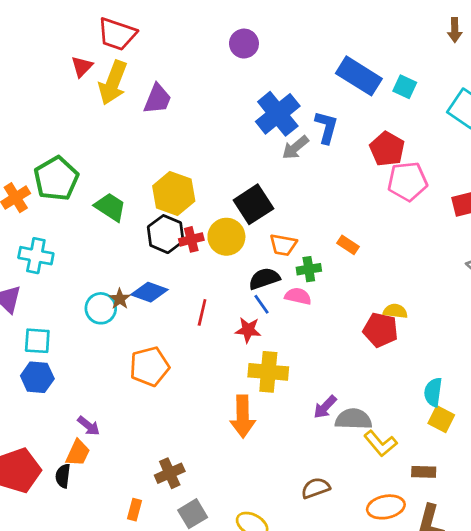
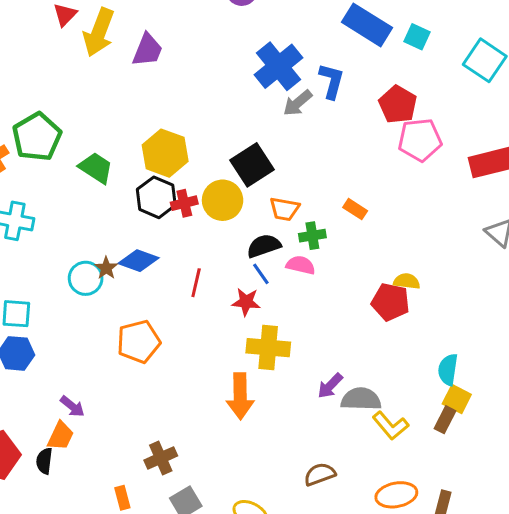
brown rectangle: (424, 472) -> (445, 420), moved, turned -65
orange rectangle: (135, 510) -> (122, 498), turned -30

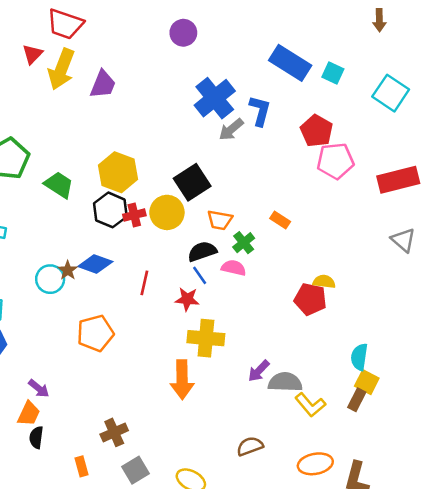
green cross: (312, 236) -> (244, 243), turned -30
black semicircle: (44, 461) -> (36, 437), moved

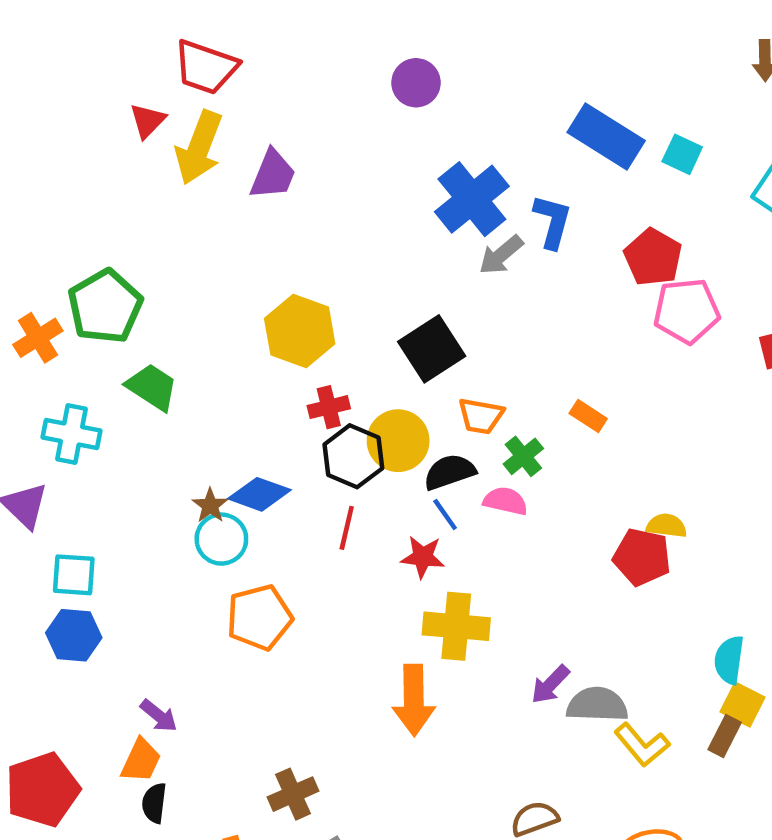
green trapezoid: (59, 185) -> (152, 387), moved
black hexagon: (110, 210) -> (353, 456), moved
yellow circle: (167, 212) -> (398, 441), moved
cyan circle: (50, 279) -> (221, 539), moved

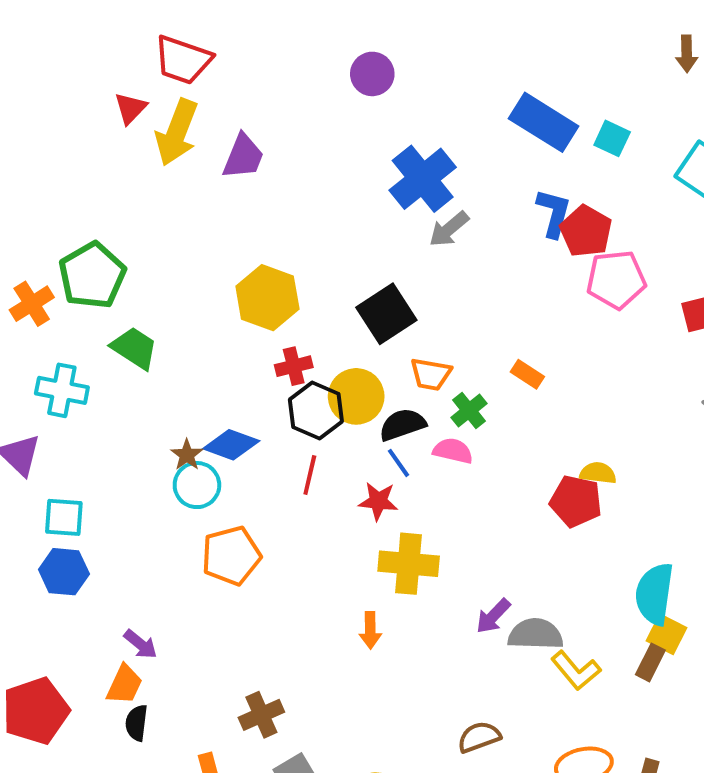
blue L-shape: (552, 221) -> (554, 213), moved
cyan semicircle: (729, 660) -> (654, 594), size x1.4
orange arrow: (414, 700) -> (370, 630), size x0.6

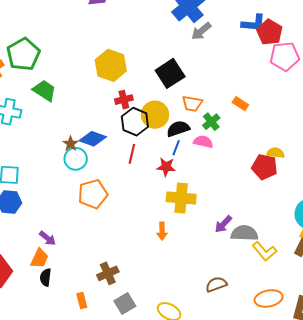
blue L-shape: (554, 213) -> (253, 23), turned 80
blue line: (398, 463) -> (176, 148), turned 56

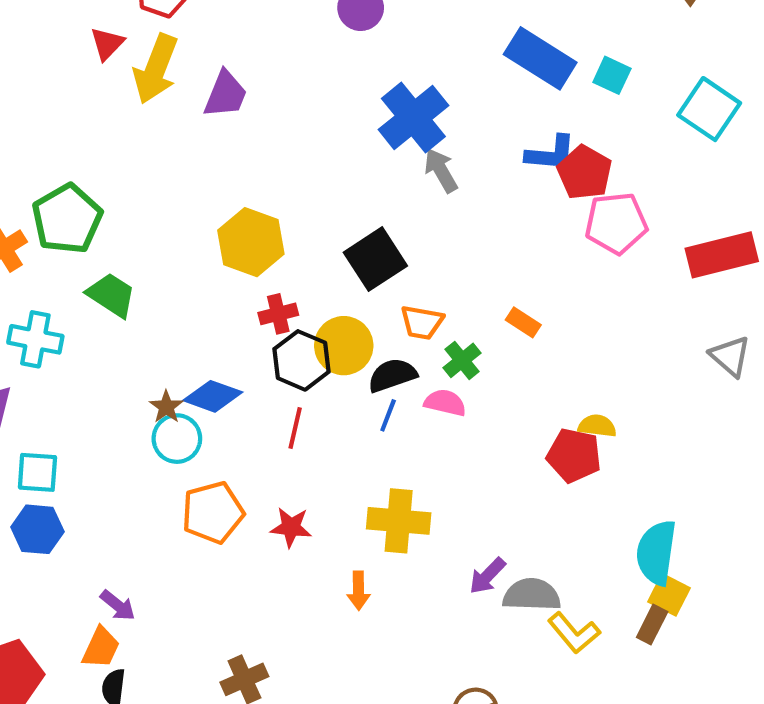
gray arrow: (201, 31) -> (441, 170), turned 100
red star: (166, 167) -> (291, 527), moved

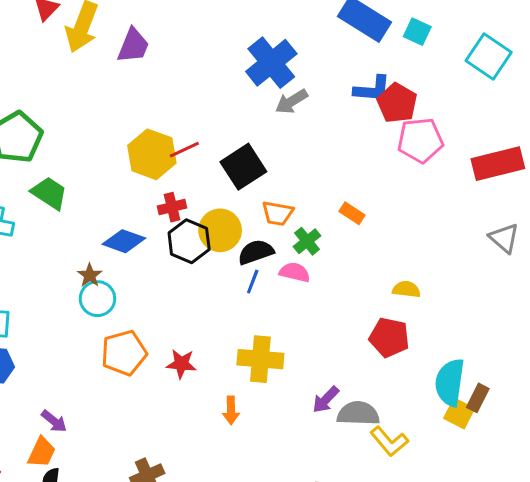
gray arrow: (441, 170) -> (291, 101), turned -92
blue diamond: (213, 396) -> (124, 241), moved
red line: (295, 428) -> (184, 150), moved, turned 52
red pentagon: (574, 455) -> (389, 337), moved
brown rectangle: (652, 624) -> (478, 398), moved

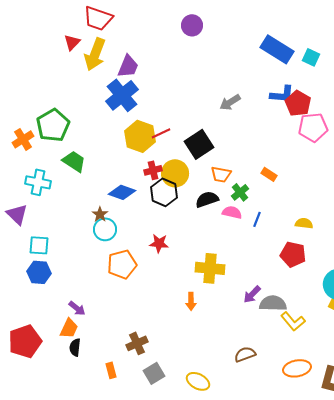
blue cross: (271, 63) -> (122, 95), moved
yellow circle: (220, 230) -> (175, 173), moved
blue line: (253, 282) -> (257, 219), moved
red star: (181, 364) -> (159, 243), moved

